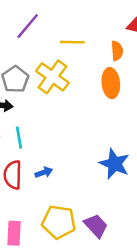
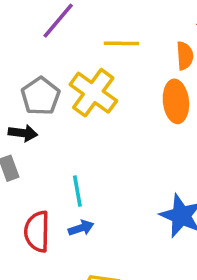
cyan line: (19, 138) -> (77, 191), moved

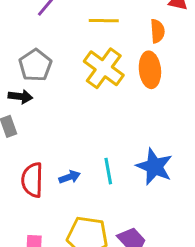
yellow cross: (93, 93) -> (104, 68), moved
cyan line: (77, 191) -> (108, 171), moved

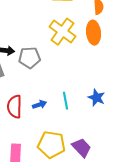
gray pentagon: (35, 65) -> (30, 58), moved, turned 30
blue star: (154, 167) -> (97, 98), size x0.7

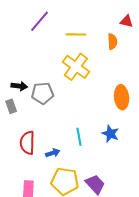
orange ellipse: (94, 33) -> (122, 97), moved
blue arrow: (40, 105) -> (53, 153), moved

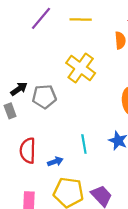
yellow line: (76, 34) -> (81, 20), moved
black arrow: (19, 86) -> (19, 89), turned -42

